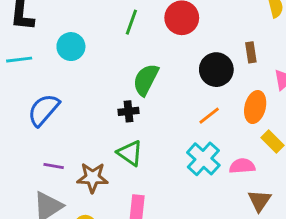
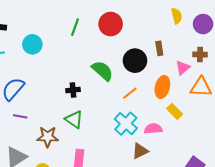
green semicircle: (146, 80) -> (102, 71), moved, turned 105
purple line: (54, 166) -> (20, 116), moved
brown triangle: (259, 201) -> (140, 151), moved, turned 30

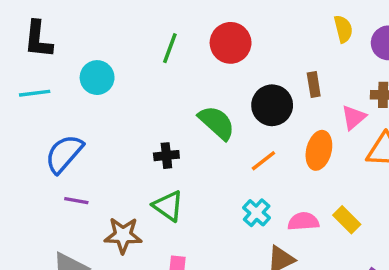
yellow rectangle: (175, 111) -> (347, 220), moved
cyan cross: (126, 124) -> (257, 213), size x0.7

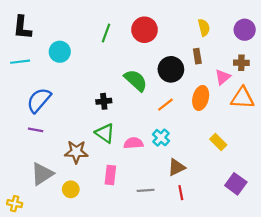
yellow semicircle: (343, 29) -> (204, 28), moved
purple line: (76, 201) -> (36, 130), moved
pink semicircle: (303, 221) -> (133, 143), moved

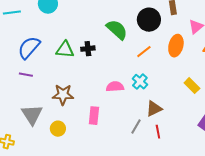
green triangle: (105, 133) -> (65, 50), moved, turned -30
gray triangle: (42, 174) -> (32, 115), turned -30
gray line: (146, 190) -> (136, 127), moved, turned -56

